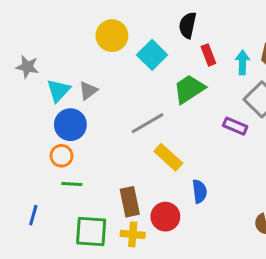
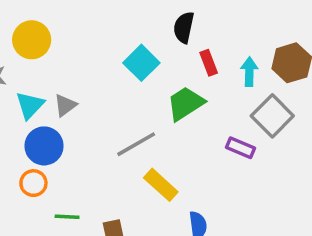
yellow circle: (112, 36) -> (32, 40), moved
green line: (72, 184) -> (67, 217), moved

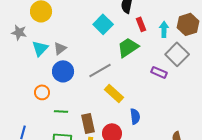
blue circle: (44, 146) -> (63, 71), moved

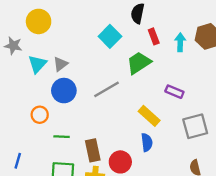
gray square: (177, 54) -> (195, 126), moved, turned 30
yellow rectangle: (114, 93) -> (149, 116), moved

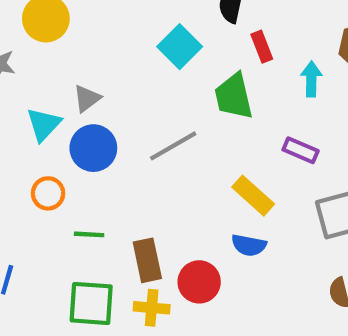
cyan arrow: (180, 42) -> (311, 79), moved
green trapezoid: (139, 63) -> (234, 96), turned -70
cyan triangle: (37, 64) -> (44, 124), moved
blue semicircle: (147, 142) -> (249, 245), turned 108

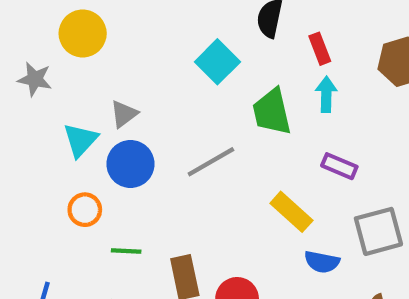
red rectangle: (262, 47) -> (320, 49), moved
cyan arrow: (311, 79) -> (326, 94), moved
blue semicircle: (249, 245) -> (322, 262), moved

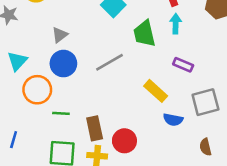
cyan triangle: (80, 140) -> (17, 61), moved
orange circle: (85, 210) -> (37, 90), size x1.5

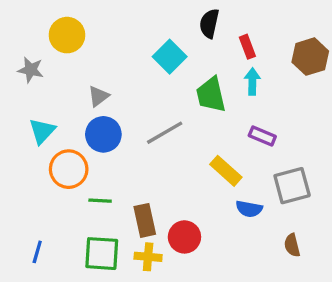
blue line: (14, 140) -> (37, 252), moved

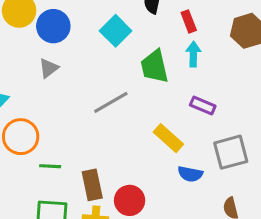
blue circle: (103, 134) -> (53, 26), moved

